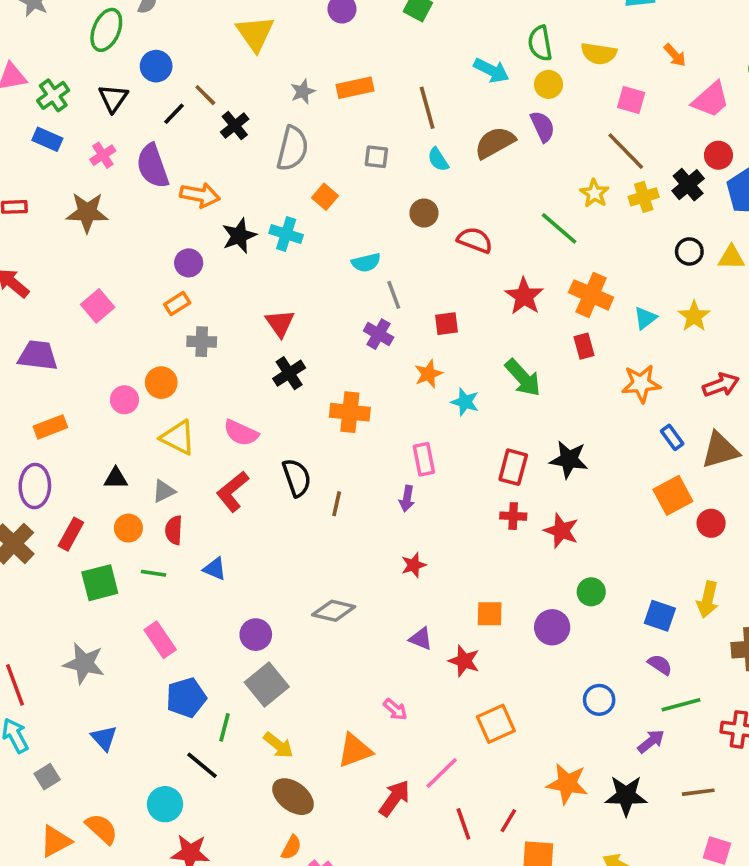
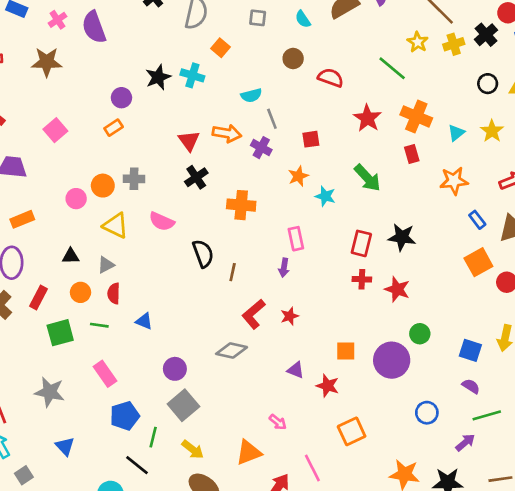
orange arrow: (200, 195) -> (227, 133), moved
gray cross: (202, 342) -> (134, 179), moved
red L-shape: (233, 491) -> (254, 314), moved
purple circle: (552, 627) -> (392, 360), size x1.4
pink line: (442, 773) -> (312, 468), turned -72

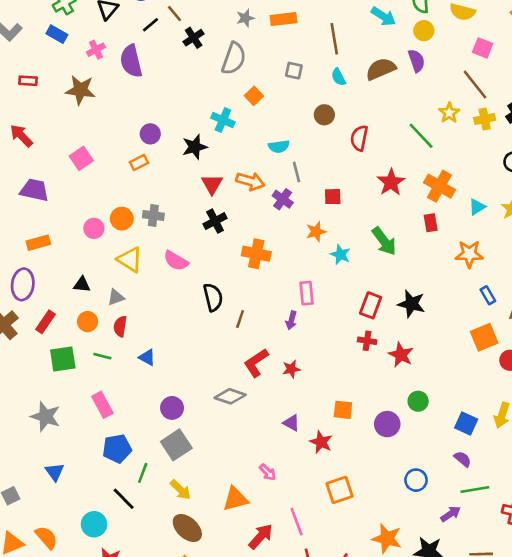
black star: (158, 77) -> (195, 147), moved
red semicircle: (331, 78) -> (359, 138), turned -105
purple circle: (392, 360) -> (387, 424), size x0.7

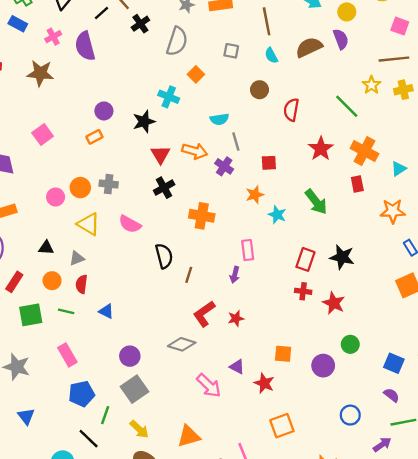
brown line: (475, 85) -> (394, 59), turned -56
pink arrow: (268, 472) -> (209, 386), moved, size x1.6

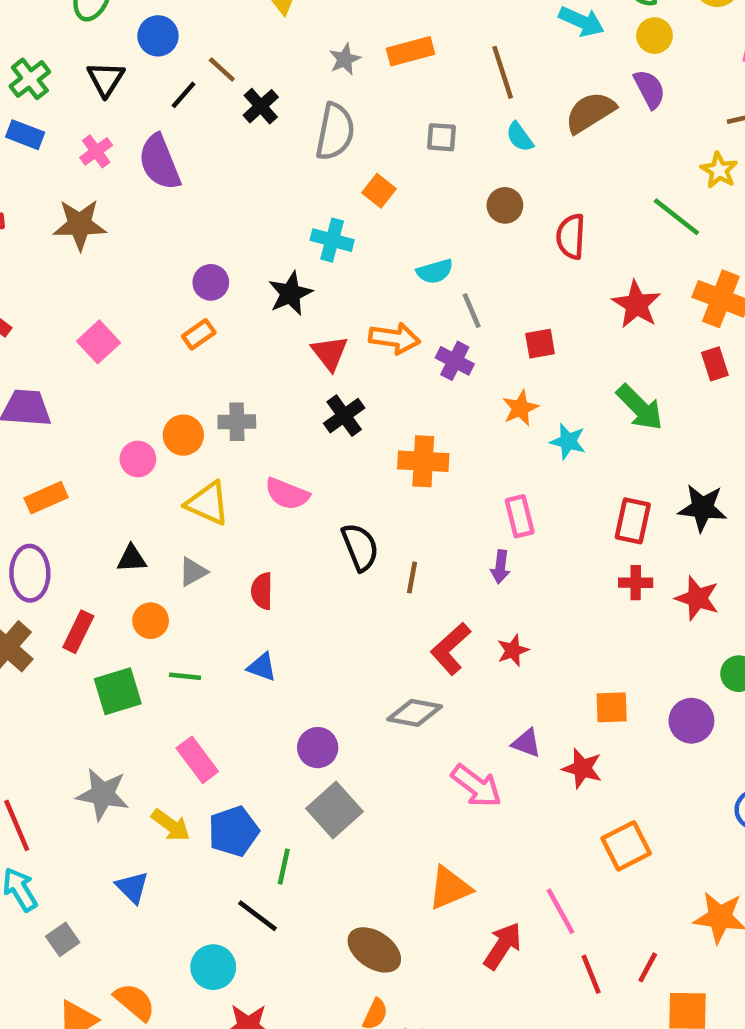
red semicircle: (82, 284) -> (262, 591), moved
yellow arrow: (139, 429) -> (171, 825), moved

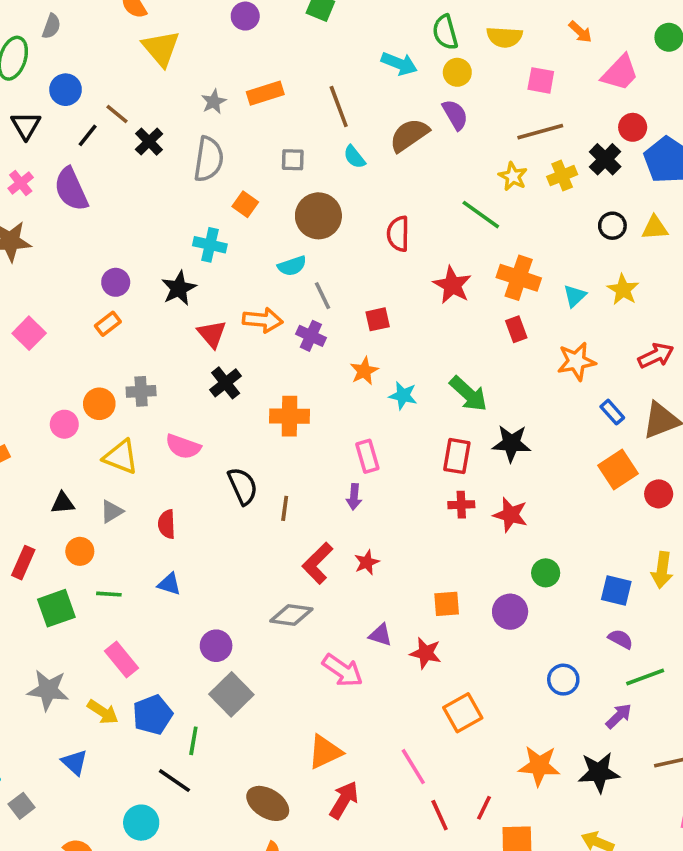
brown circle: (505, 205) -> (318, 216), moved, size x1.6
green arrow: (640, 407) -> (468, 394), moved
red arrow: (503, 946) -> (344, 800), moved

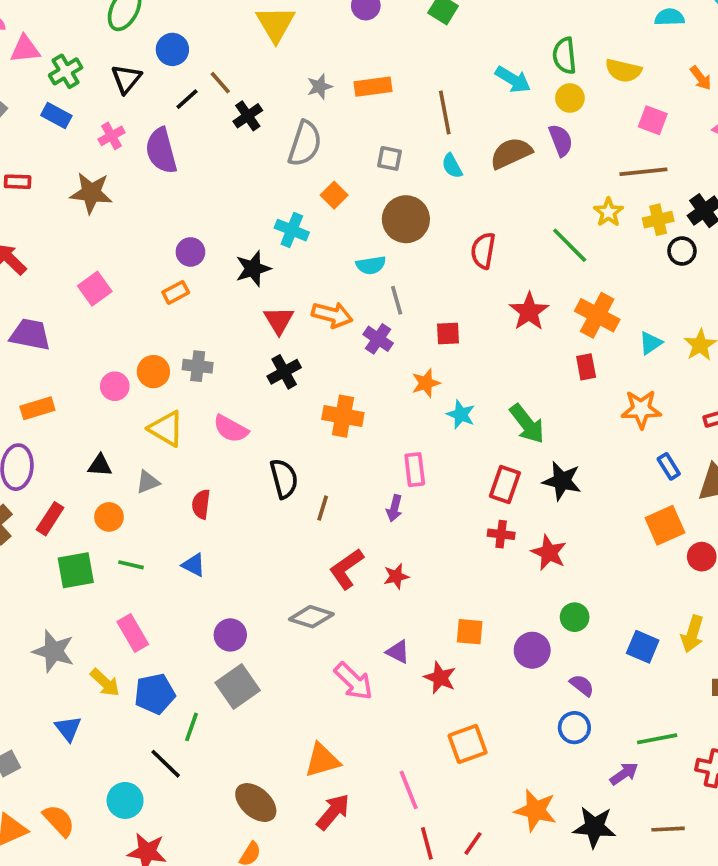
black circle: (612, 226) -> (682, 251), moved
purple semicircle: (621, 639) -> (582, 685), moved

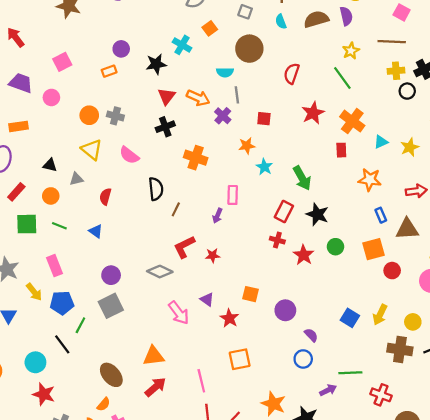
yellow star: (608, 212) -> (351, 51), moved
pink circle: (115, 386) -> (51, 97), moved
green circle: (575, 617) -> (335, 247), moved

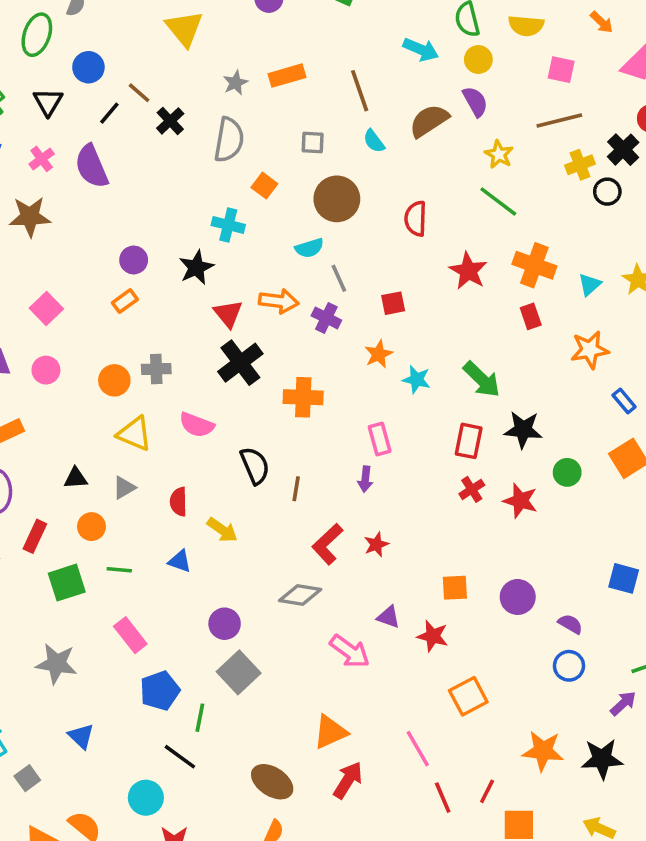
black cross: (165, 127) -> (240, 363), size x1.4
red cross: (277, 240) -> (472, 489), turned -32
yellow arrow: (34, 292) -> (222, 530), moved

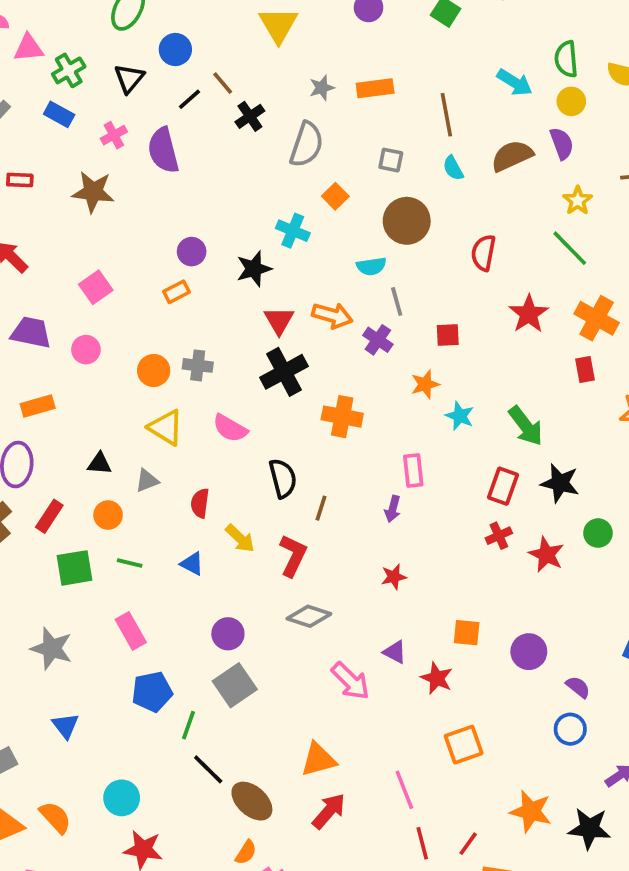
red L-shape: (327, 544) -> (293, 556), moved, turned 150
black line: (180, 757) -> (208, 769), moved

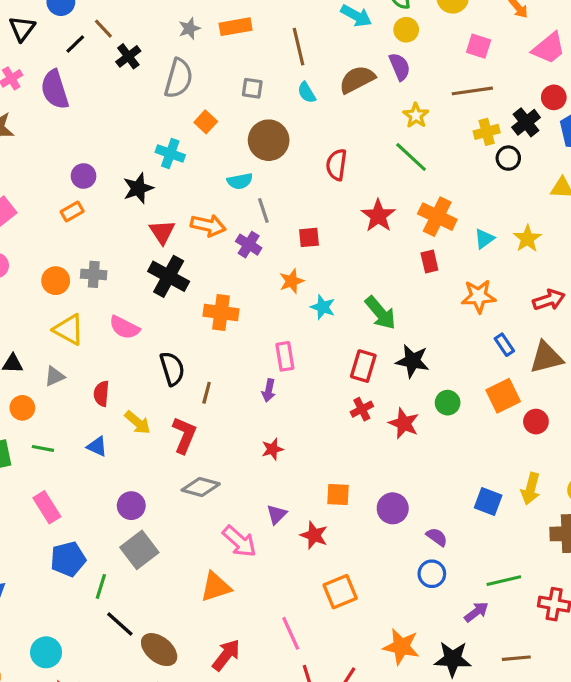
black cross: (284, 372) -> (169, 276), turned -30
purple triangle: (395, 652) -> (277, 514), turned 50
orange triangle: (318, 760) -> (216, 587), moved

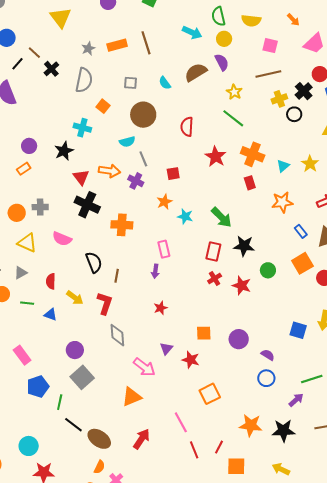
brown line: (298, 47) -> (146, 43), moved
green line: (43, 448) -> (27, 303), moved
gray diamond: (201, 487) -> (117, 335), turned 75

